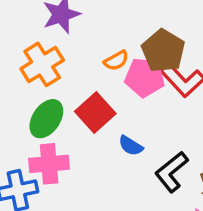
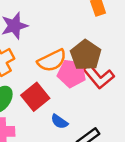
orange semicircle: (116, 61) -> (52, 61), size x1.6

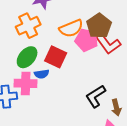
red square: (35, 97) -> (56, 57), turned -30
blue semicircle: (59, 122) -> (42, 74), moved, turned -48

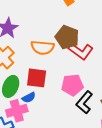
orange semicircle: (71, 28) -> (43, 48), turned 45
pink pentagon: (86, 40) -> (72, 85), moved

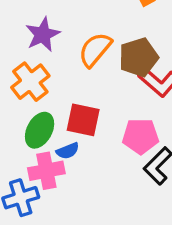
brown pentagon: (67, 37) -> (139, 57), turned 30
orange semicircle: (43, 48) -> (95, 50), moved, turned 120

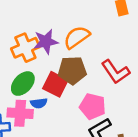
purple star: (43, 34) -> (46, 42), moved
brown pentagon: (139, 57) -> (72, 70), moved

